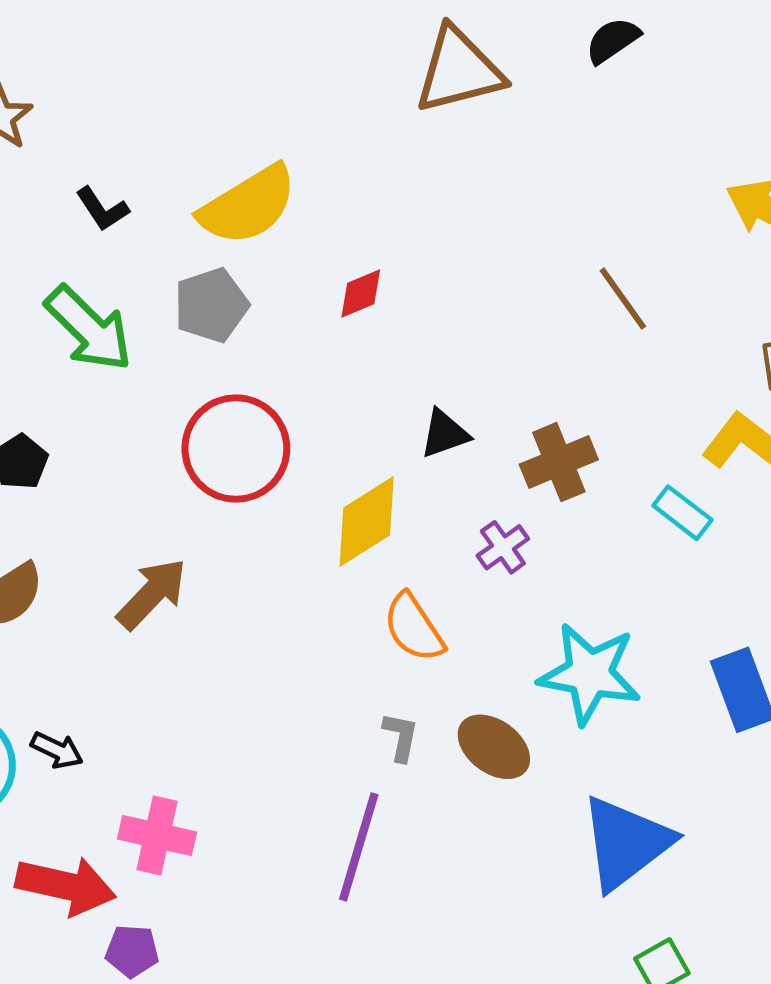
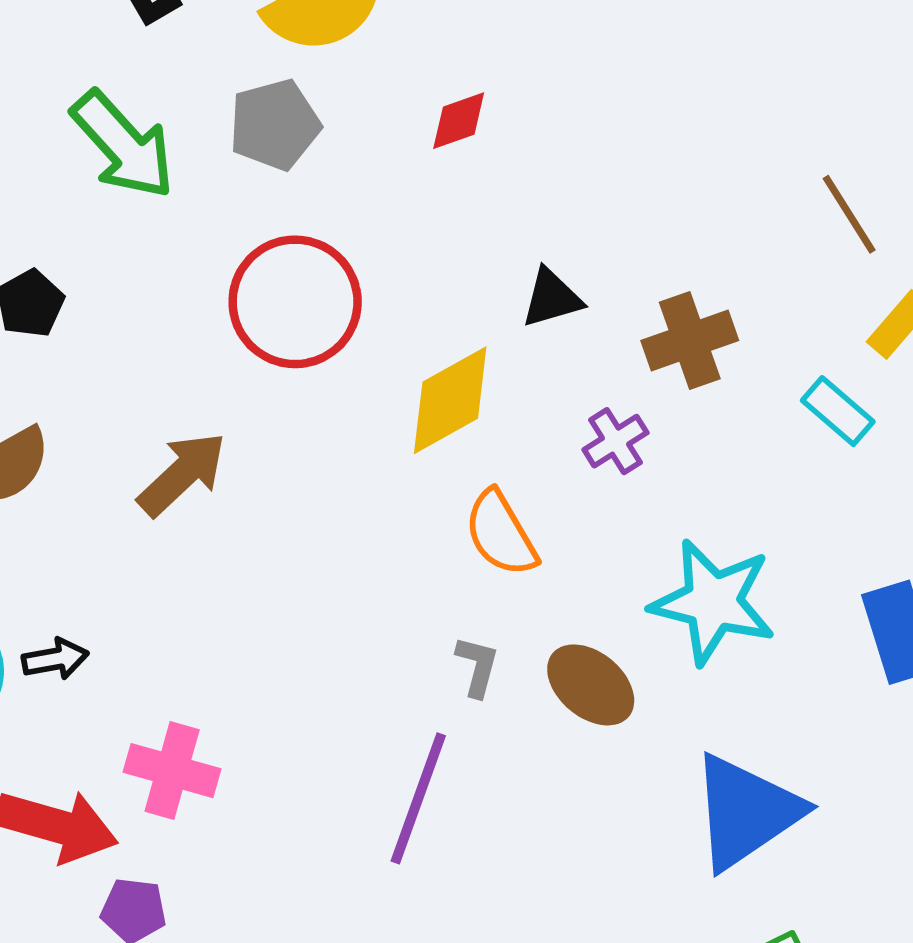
brown line: (623, 299) -> (849, 214), moved
black arrow: (57, 750) -> (55, 659), turned -39

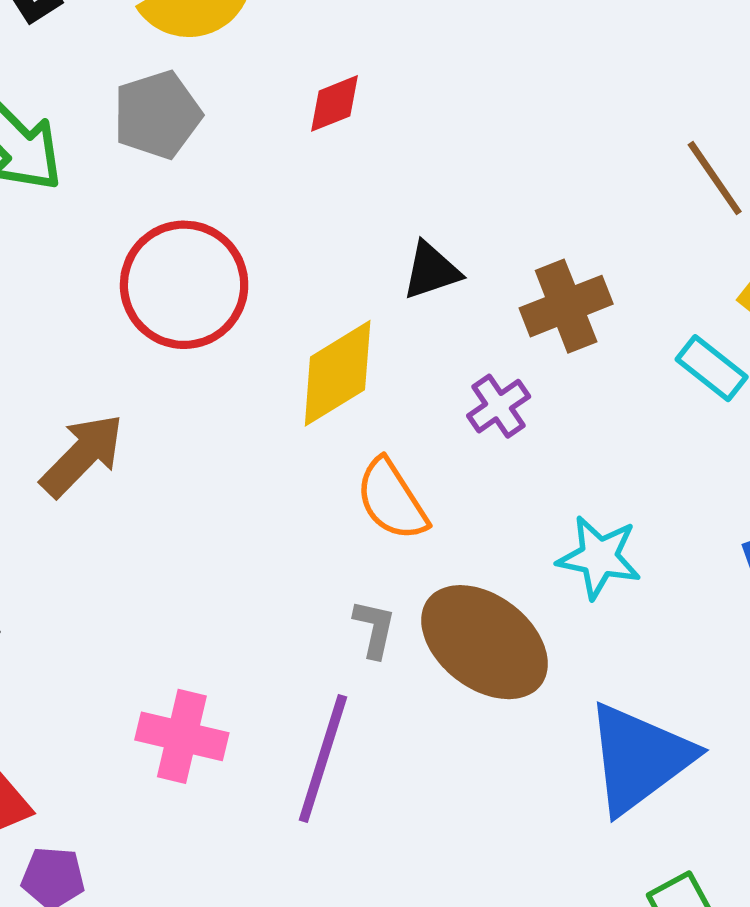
cyan star: (713, 602) -> (599, 557), size x0.7
brown ellipse: (591, 685) -> (485, 642), size x1.5
pink cross: (172, 771) -> (182, 736), moved

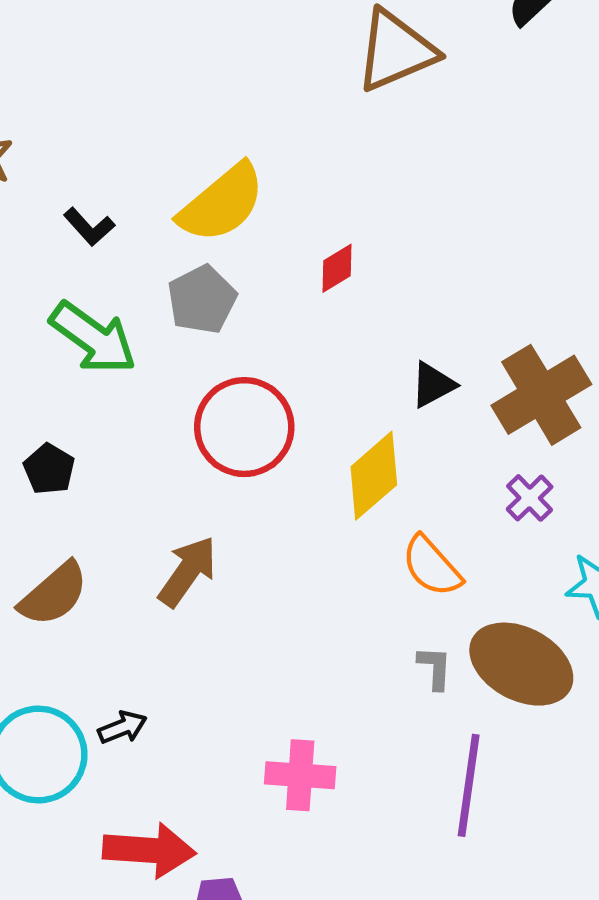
brown cross: (566, 306) -> (541, 395), size x1.4
purple cross: (499, 406) -> (530, 498), moved
purple line: (323, 758) -> (469, 785), moved

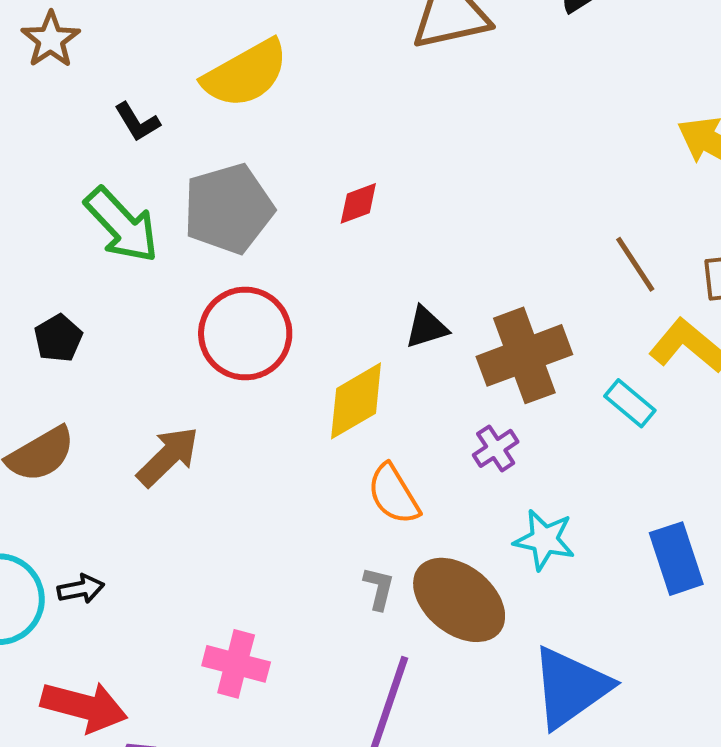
yellow semicircle: (222, 203) -> (246, 74), moved
gray pentagon: (202, 300) -> (228, 209), size x1.4

